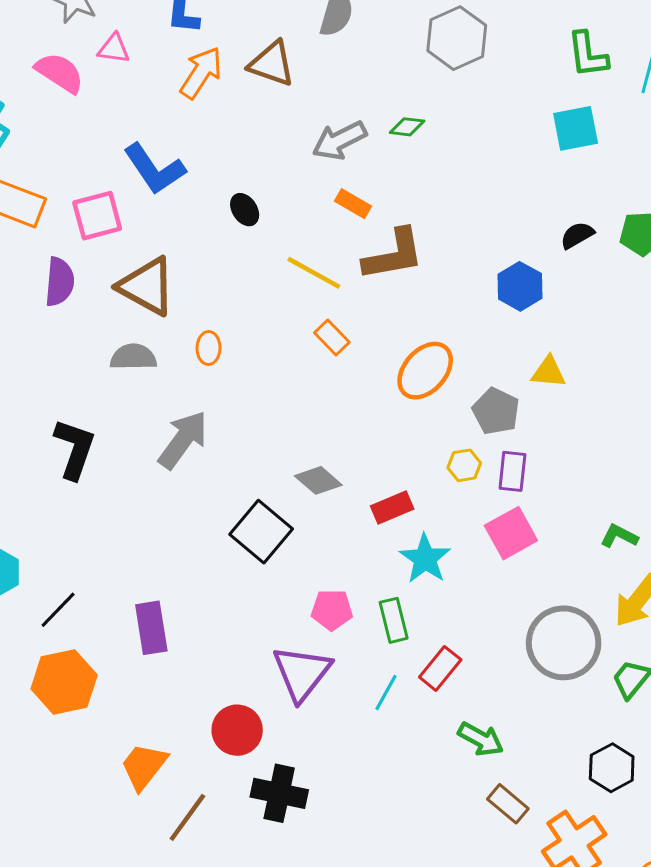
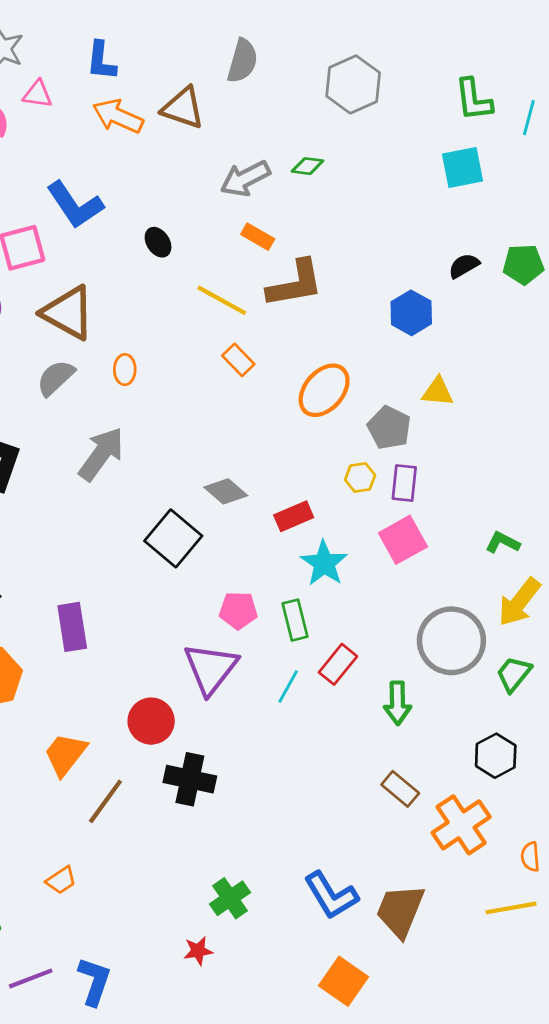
orange arrow: (201, 73) -> (118, 116), turned -99
gray semicircle: (133, 357) -> (56, 378), turned -42
green arrow: (481, 739) -> (397, 703), moved, turned 60

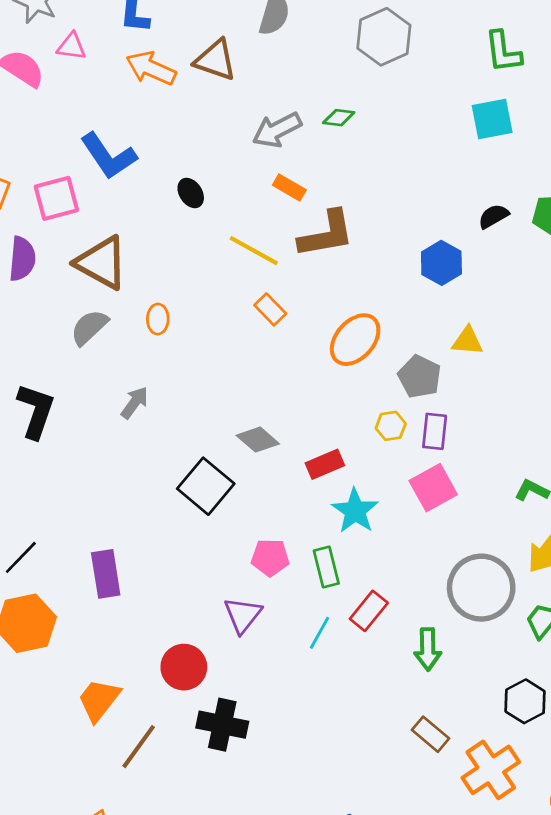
gray arrow: (101, 454) -> (134, 403), size x0.6
purple triangle: (211, 668) -> (243, 615), size x0.7

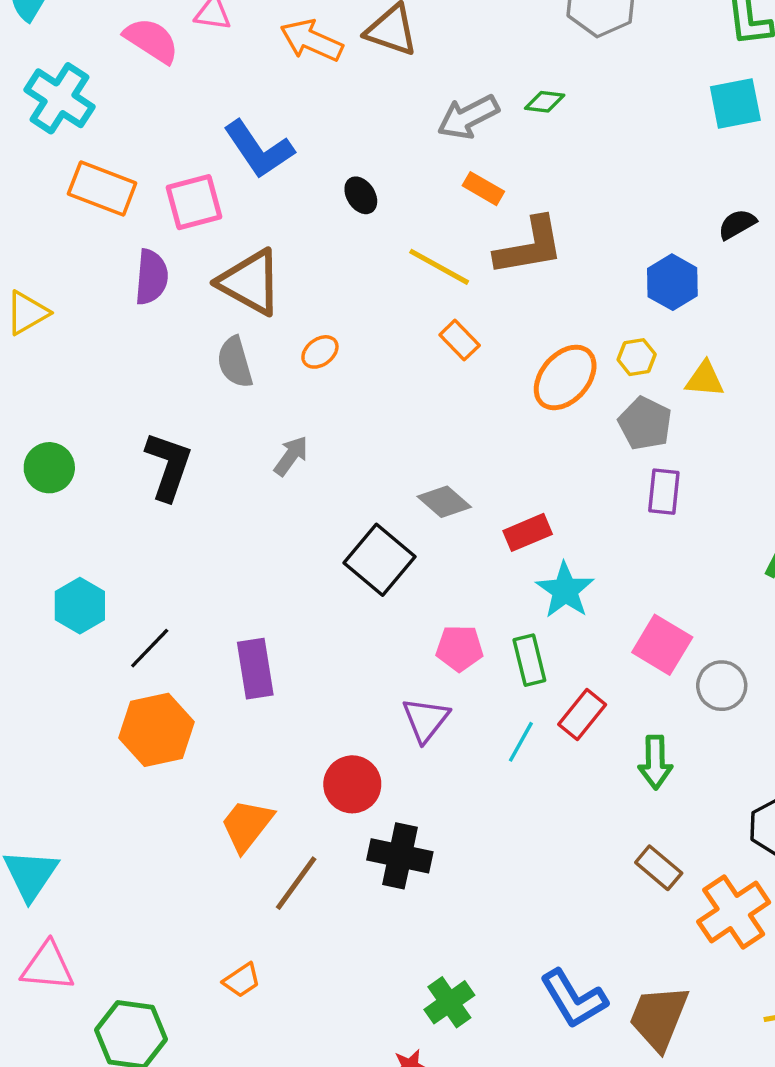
orange ellipse: (158, 319) -> (320, 352), turned 52
gray semicircle: (89, 327) -> (235, 362), turned -63
yellow hexagon: (391, 426) -> (637, 357), moved
pink square: (433, 488) -> (662, 645), moved, turned -30
gray circle: (481, 588) -> (722, 686), size x0.6

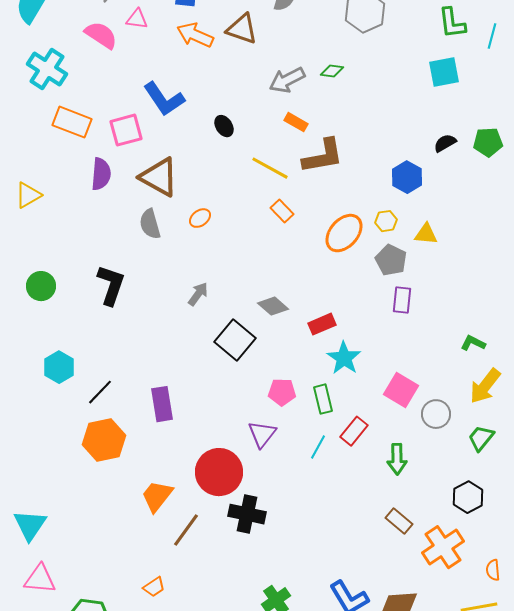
gray arrow: (291, 456) -> (198, 294), moved
red circle: (352, 784) -> (219, 472), size x1.4

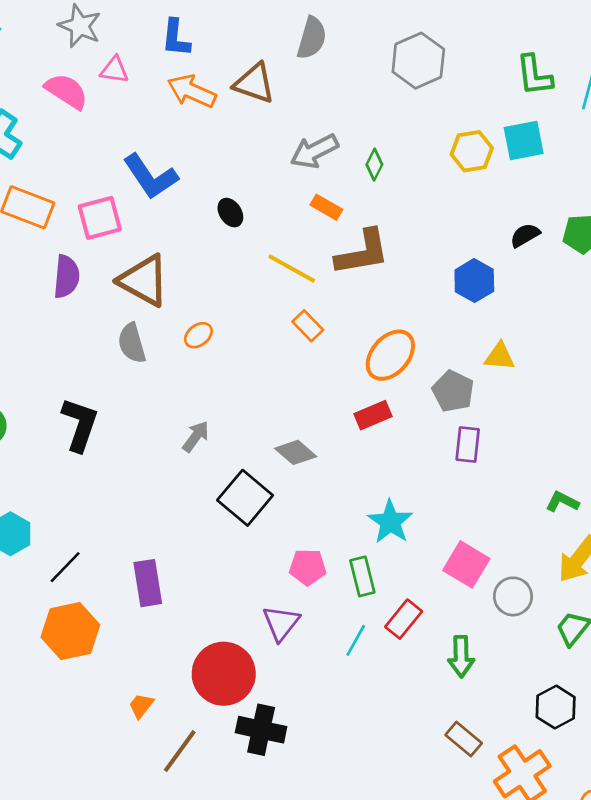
green diamond: (332, 71) -> (374, 165), moved, turned -70
yellow hexagon: (386, 221) -> (472, 151), moved, size x1.4
red rectangle: (322, 324) -> (373, 415), moved
orange trapezoid: (157, 496) -> (141, 706), size x0.6

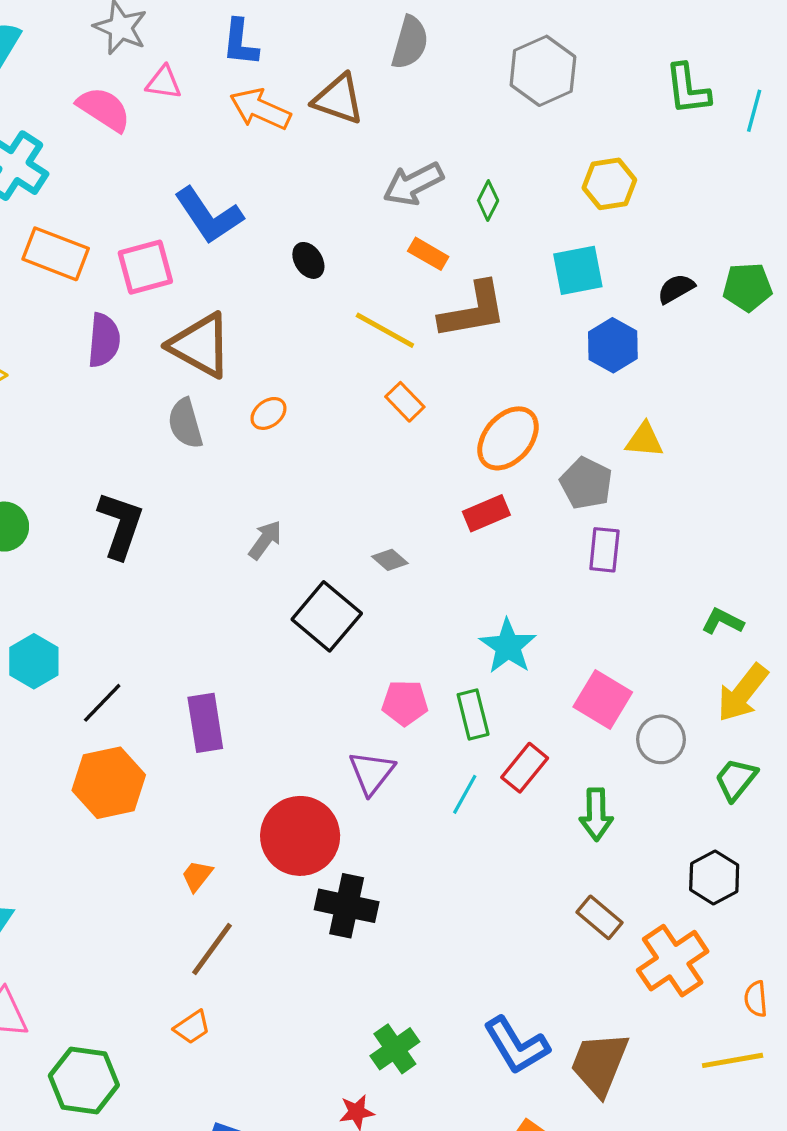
cyan square: (524, 141) -> (578, 270), moved
gray diamond: (296, 452) -> (390, 560), size x0.7
brown line: (180, 751) -> (212, 949), moved

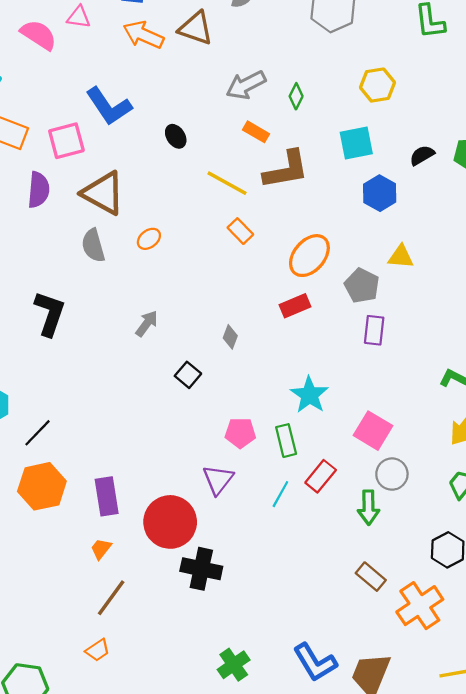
gray diamond: (390, 560) -> (230, 337), turned 70
black square: (327, 616) -> (188, 375), size x0.6
purple rectangle: (205, 723) -> (107, 496), moved
gray circle: (661, 739) -> (392, 474), moved

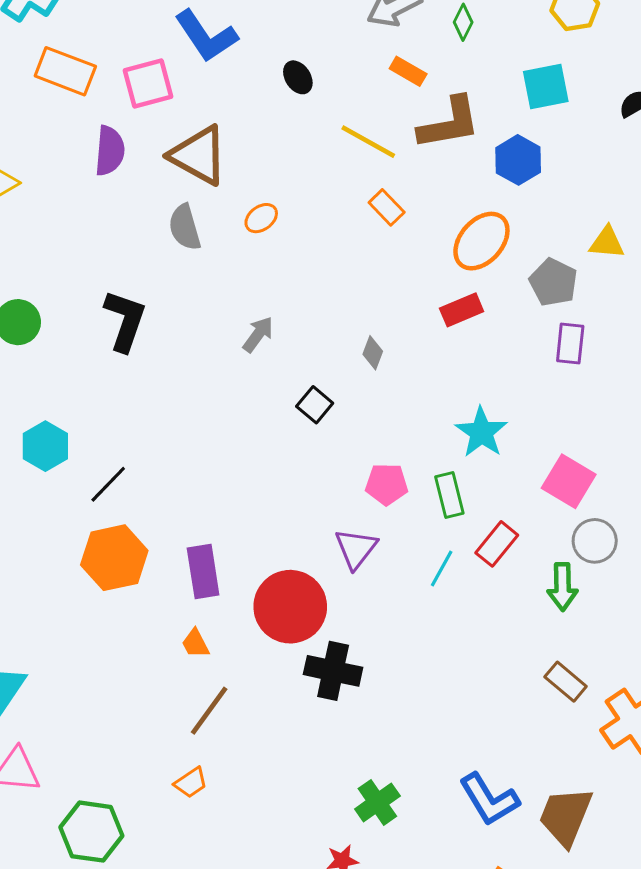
blue hexagon: (380, 193) -> (518, 160), moved
orange trapezoid: (101, 549) -> (195, 643), turned -65

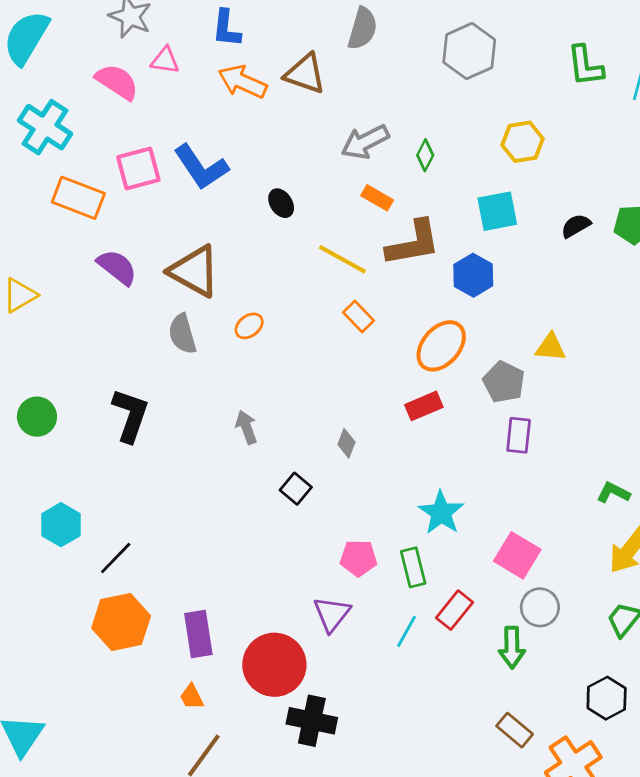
pink square: (148, 83) -> (138, 168), moved
purple semicircle: (110, 151) -> (117, 267), turned -57
gray arrow: (258, 334) -> (246, 427), turned -56

